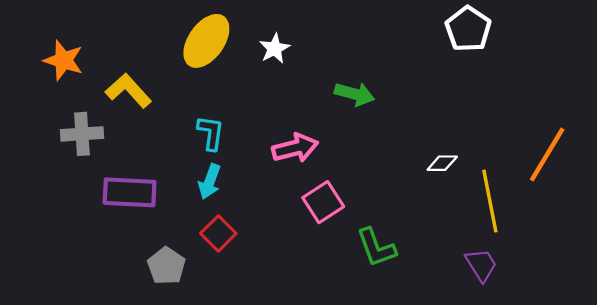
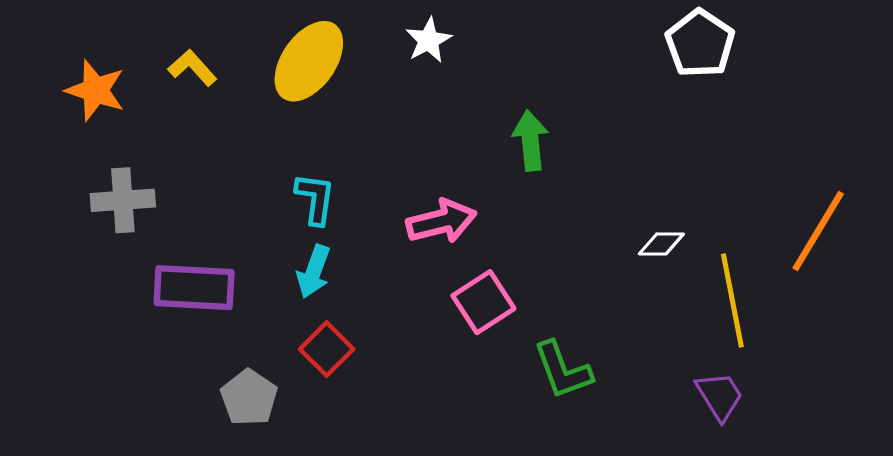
white star: (275, 48) -> (428, 40), moved
yellow L-shape: (128, 91) -> (192, 68), moved, size x0.7
green arrow: (355, 94) -> (530, 140), turned -111

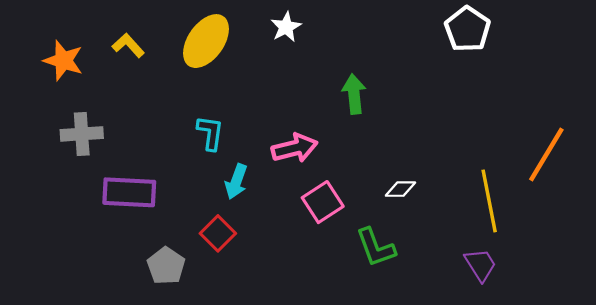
white diamond: (661, 244) -> (400, 189), moved
cyan arrow: (314, 271) -> (236, 182), moved

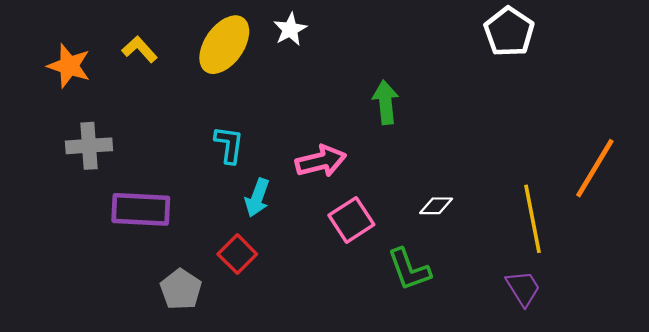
white star: (286, 27) -> (290, 29), moved

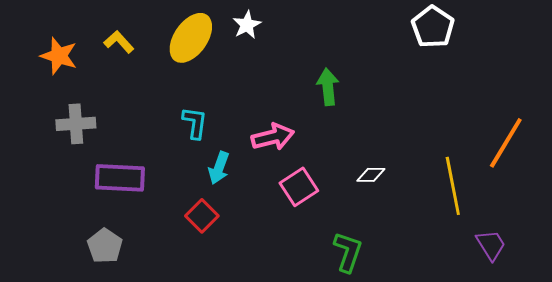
green L-shape: (409, 269) -> (348, 252), moved, turned -141
purple trapezoid: (523, 288) -> (491, 245), moved
gray pentagon: (181, 289) -> (105, 246), moved

